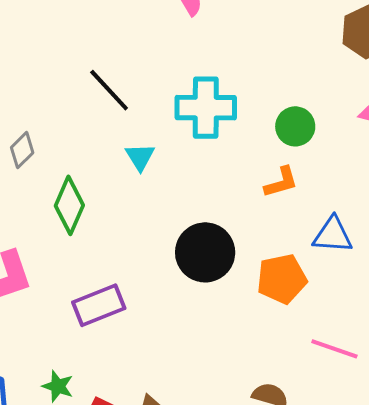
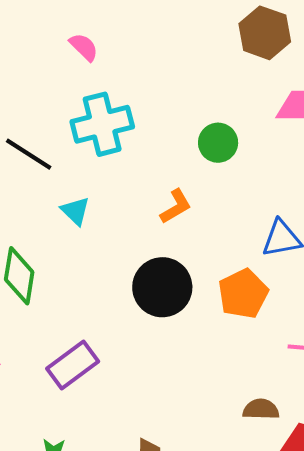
cyan cross: (206, 108) -> (102, 124), moved
orange L-shape: (281, 182) -> (176, 206), moved

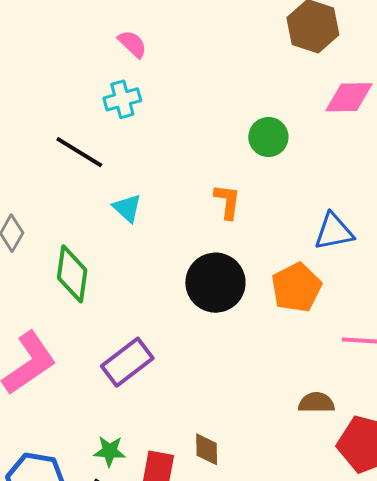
cyan cross: (102, 124) -> (122, 99), moved, size x0.6
orange L-shape: (176, 206) -> (227, 202), turned -51

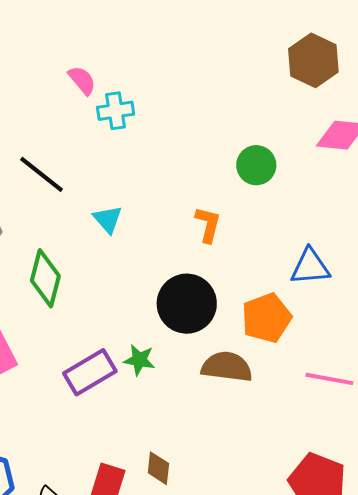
pink semicircle: (132, 44) -> (82, 80), moved
black line: (79, 152) -> (41, 174), moved
brown semicircle: (316, 403) -> (227, 367), moved, size x1.4
green star: (110, 451) -> (139, 360), moved

